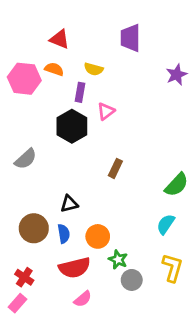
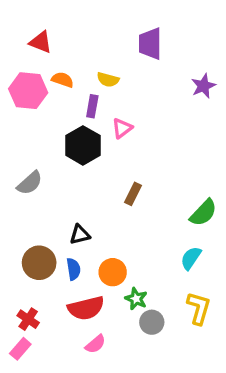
red triangle: (60, 39) -> (41, 42), moved

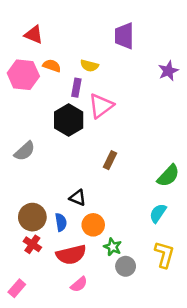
pink triangle: (122, 128) -> (101, 106), size x1.5
black triangle: (80, 235) -> (78, 198), moved, turned 36
red cross: (28, 319) -> (32, 244), moved

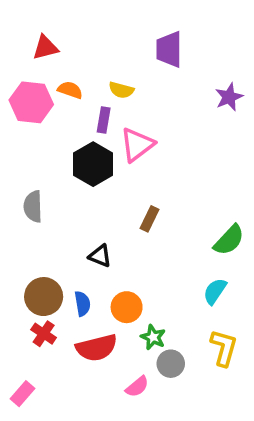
red triangle: (34, 35) -> (45, 48), turned -36
gray semicircle: (25, 151) -> (33, 207), turned 130
black triangle: (78, 198) -> (100, 256), moved
pink semicircle: (79, 284) -> (137, 387), moved

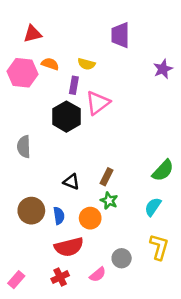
brown rectangle: (150, 219) -> (107, 177), moved
red cross: (44, 334) -> (60, 277), moved, turned 30
green star: (153, 337) -> (109, 201), moved

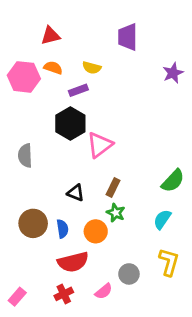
red triangle: (33, 34) -> (50, 36), moved
purple rectangle: (74, 85) -> (78, 90), turned 60
pink triangle: (98, 103) -> (100, 145), moved

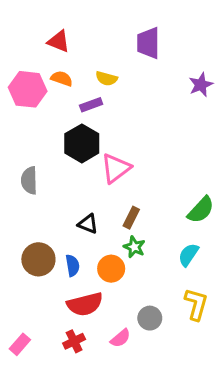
red triangle: (50, 36) -> (59, 41), turned 36

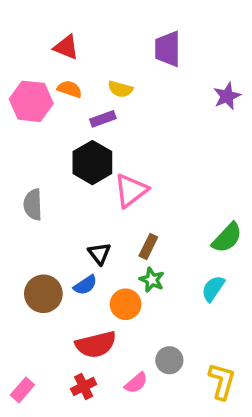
black triangle: (88, 224) -> (99, 254), turned 30
blue semicircle: (72, 266) -> (85, 285), moved, turned 65
yellow L-shape: (196, 304) -> (222, 381), moved

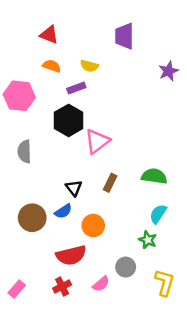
pink hexagon: (31, 101) -> (19, 96), moved
green semicircle: (227, 238) -> (154, 176), moved, turned -125
green star: (152, 280) -> (148, 240), moved

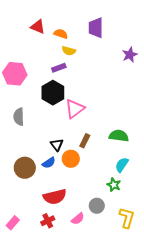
orange semicircle: (52, 66) -> (61, 34), moved
orange circle: (93, 226) -> (71, 159), moved

